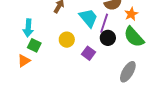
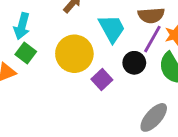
purple line: (104, 23) -> (152, 39), moved
yellow circle: (67, 40) -> (74, 54), size x1.6

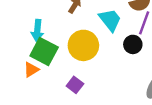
green square: (26, 53) -> (44, 51), size x1.6
purple square: (102, 79) -> (75, 85), moved

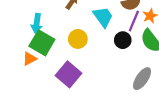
yellow circle: (83, 45) -> (78, 39), size x0.7
purple square: (75, 85) -> (69, 74), size x1.6

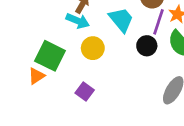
cyan arrow: (37, 23) -> (78, 21), moved, turned -72
purple square: (69, 74) -> (85, 91), size x0.6

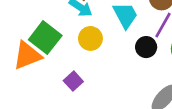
orange triangle: (36, 76) -> (27, 55), size x1.6

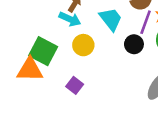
orange triangle: (27, 55) -> (30, 70), turned 32

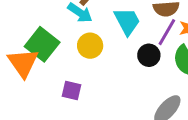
orange triangle: (30, 70) -> (23, 63), turned 44
purple square: (75, 85) -> (72, 91), turned -35

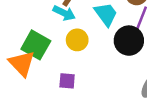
black circle: (149, 55) -> (129, 41), size x1.5

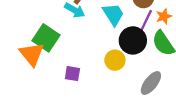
yellow circle: (77, 40) -> (115, 60), moved

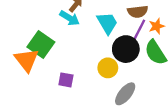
gray ellipse: (151, 83) -> (125, 94), moved

